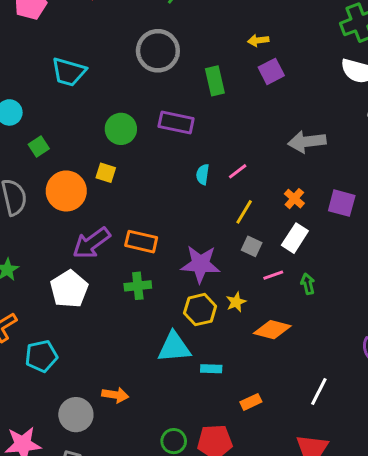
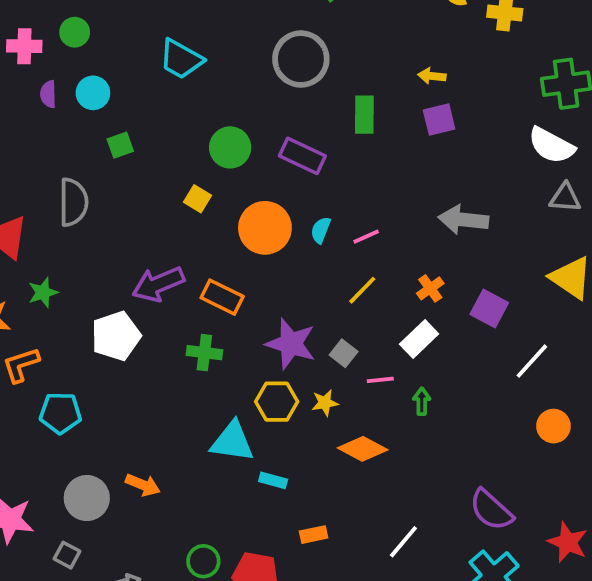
orange circle: (66, 191) -> (265, 228), moved
gray square: (252, 246) -> (344, 353), moved

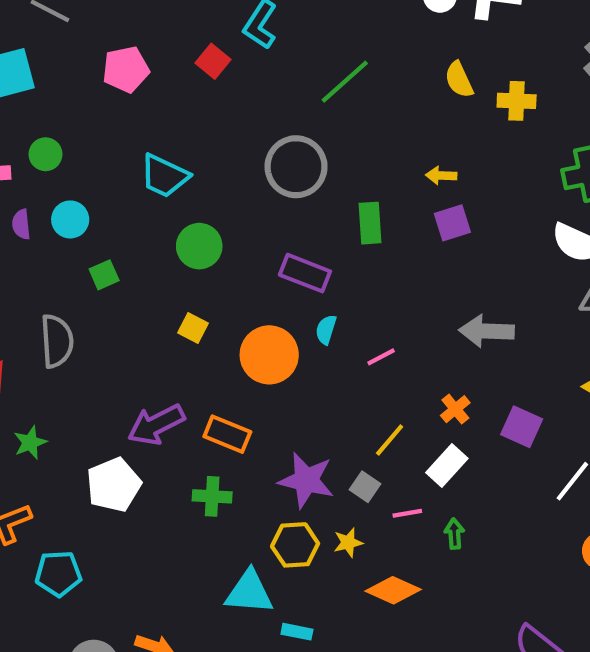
green circle: (230, 147) -> (199, 246), moved
cyan semicircle: (321, 230) -> (326, 330), moved
yellow line: (362, 290) -> (390, 440), moved

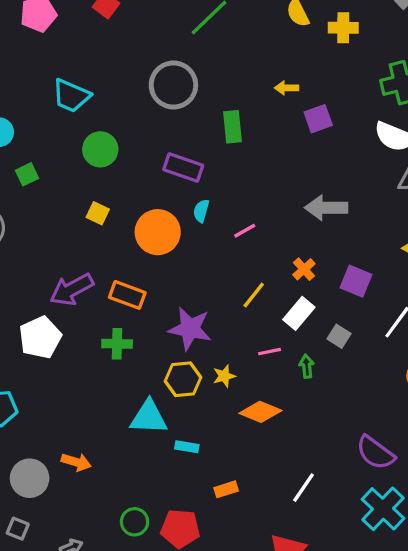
purple square: (452, 223) -> (318, 119), moved
gray square: (365, 487) -> (339, 336), moved

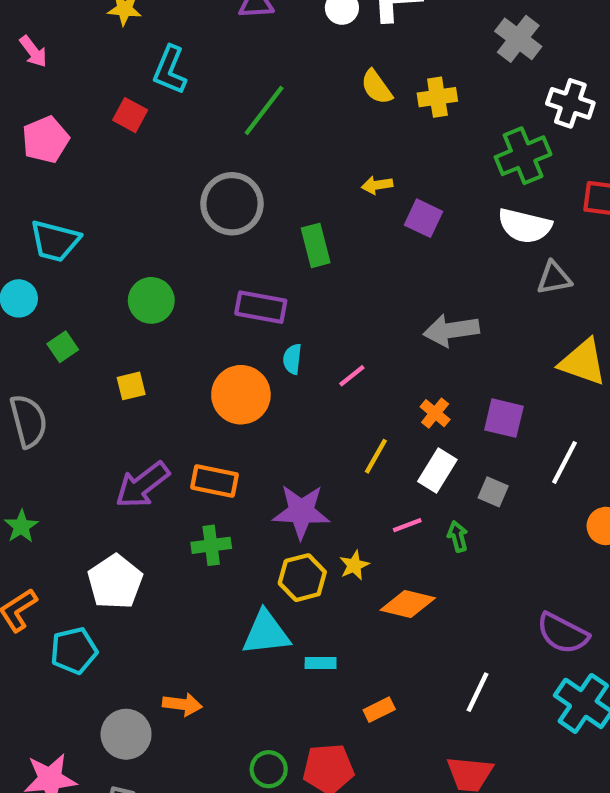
cyan trapezoid: (71, 96) -> (55, 241), moved
purple square: (318, 119) -> (424, 218), turned -36
yellow square: (98, 213) -> (131, 386), moved, turned -30
white pentagon: (40, 337) -> (115, 582), moved

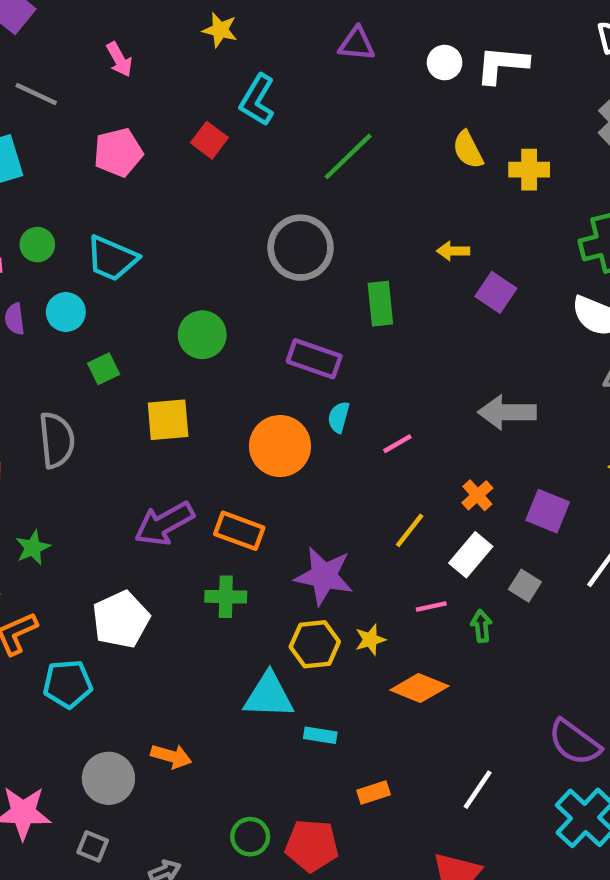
yellow square: (131, 386) -> (168, 420), size x1.5

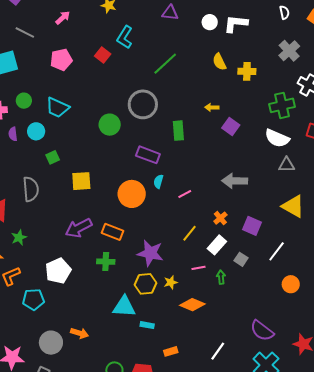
pink arrow: (119, 59) -> (63, 18), turned -105
green circle: (202, 335) -> (110, 125), moved

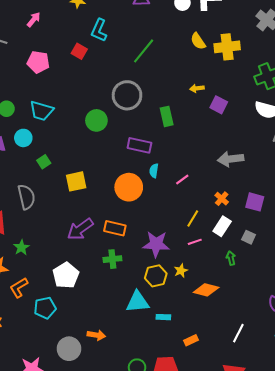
pink pentagon: (61, 60) -> (38, 62), turned 30
yellow cross: (247, 71) -> (227, 47), size x1.4
pink line: (199, 268) -> (195, 242), moved

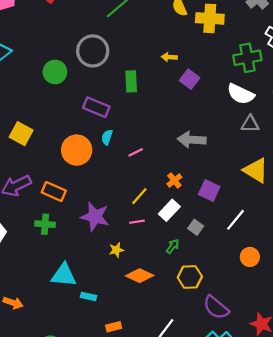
yellow square: (76, 181) -> (21, 134), turned 30
green arrow: (231, 258) -> (173, 246), turned 40
yellow hexagon: (156, 276) -> (190, 277), moved

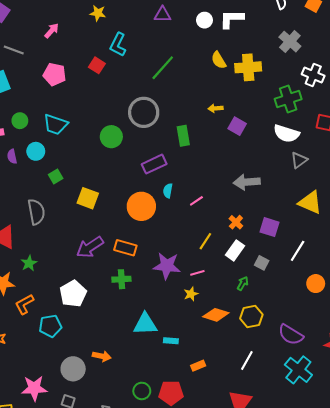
purple rectangle: (96, 107) -> (154, 164), turned -40
gray triangle: (250, 124) -> (299, 160), turned -30
pink line: (137, 222) -> (197, 273), moved
yellow hexagon: (190, 277) -> (251, 316), moved

